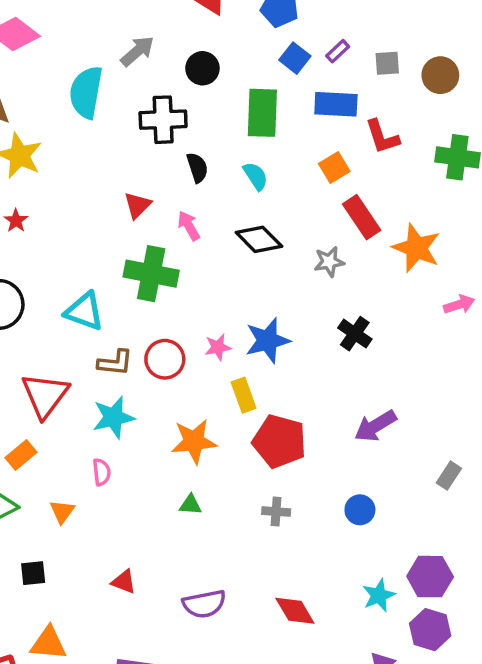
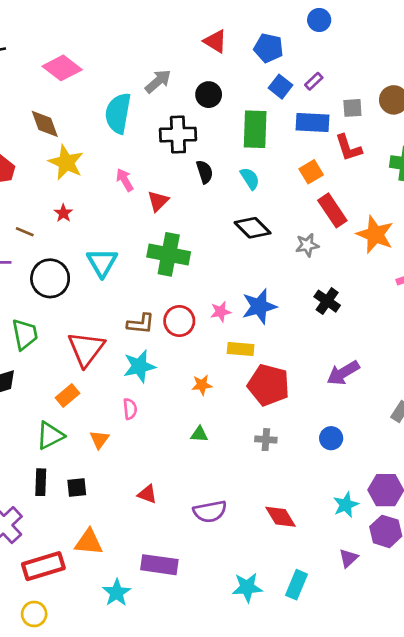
gray square: (387, 63) -> (352, 108), moved
pink arrow: (189, 226) -> (125, 180), moved
cyan triangle: (84, 311) -> (102, 262), moved, turned 40
yellow rectangle: (244, 395) -> (241, 349), turned -65
orange star: (194, 441) -> (202, 385), size x0.6

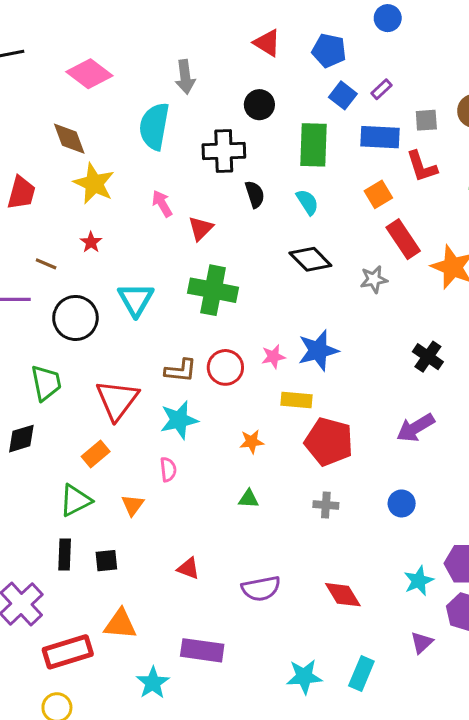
gray arrow: (158, 81) -> (185, 77), moved, turned 124
black cross: (327, 301) -> (428, 357), moved

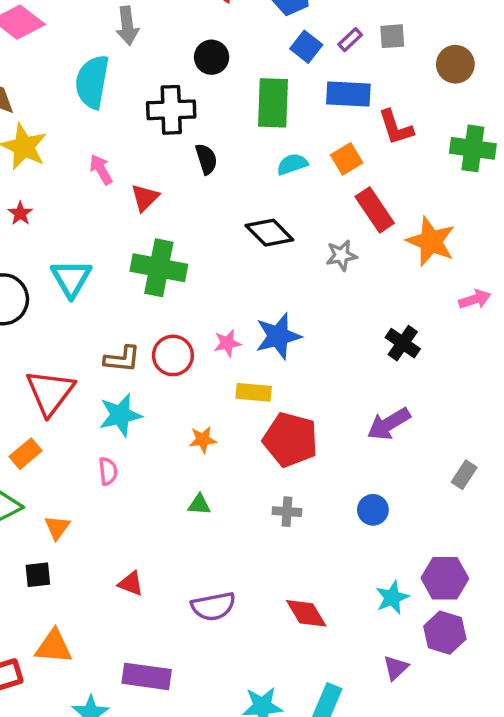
gray square: (426, 120) -> (392, 36), moved
cyan semicircle: (307, 202) -> (292, 164), moved, turned -76
orange triangle: (133, 505) -> (57, 527), moved

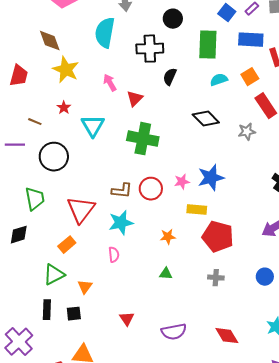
black semicircle: (206, 159) -> (170, 77), turned -138
cyan triangle: (71, 278) -> (93, 126), moved
red triangle: (131, 584) -> (127, 319), turned 35

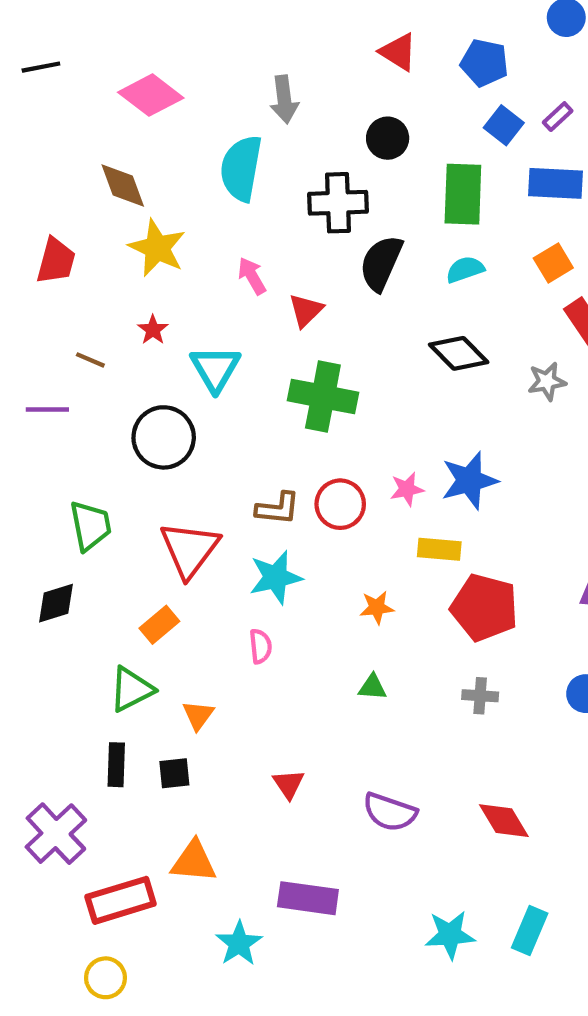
black semicircle: (170, 77) -> (381, 263), size x1.5
cyan semicircle: (219, 80) -> (465, 269), moved
black circle: (54, 157) -> (164, 437), moved
purple semicircle: (174, 332) -> (390, 812), turned 30

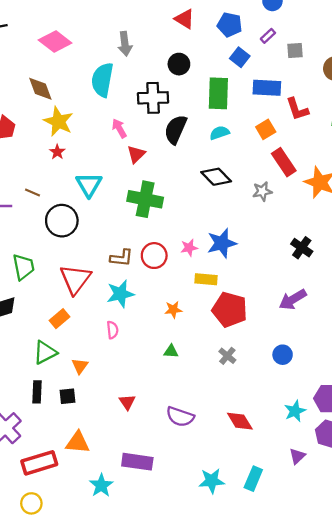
purple rectangle: (558, 117) -> (268, 36), moved
pink arrow: (252, 276) -> (119, 128), moved
red star: (153, 330) -> (57, 152), moved
brown line: (90, 360) -> (32, 192), moved
gray cross: (480, 696) -> (227, 356), turned 36

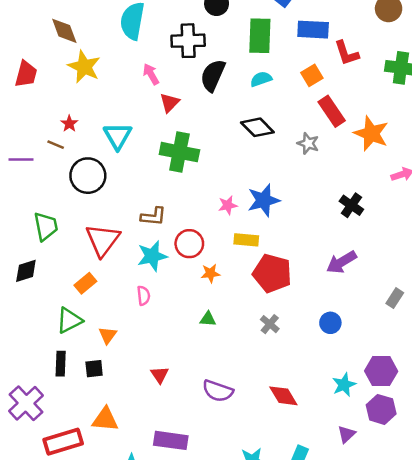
red star: (57, 152) -> (69, 124), moved
gray star: (262, 191) -> (308, 143), turned 30
red circle: (154, 256) -> (189, 244), moved

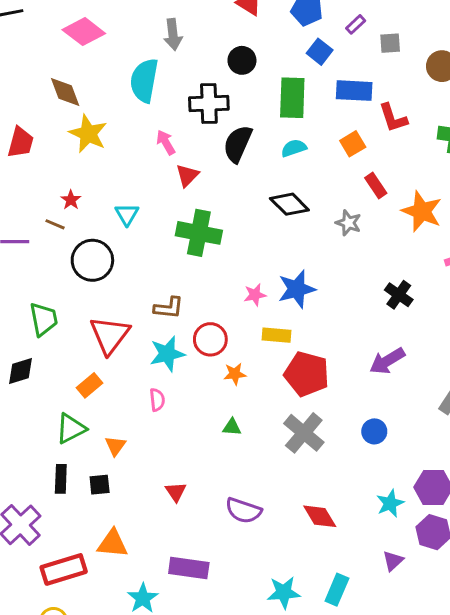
red rectangle: (332, 111) -> (376, 185), size x0.7
cyan triangle: (118, 136) -> (127, 214), size x0.7
gray cross: (270, 324) -> (304, 433), size x1.8

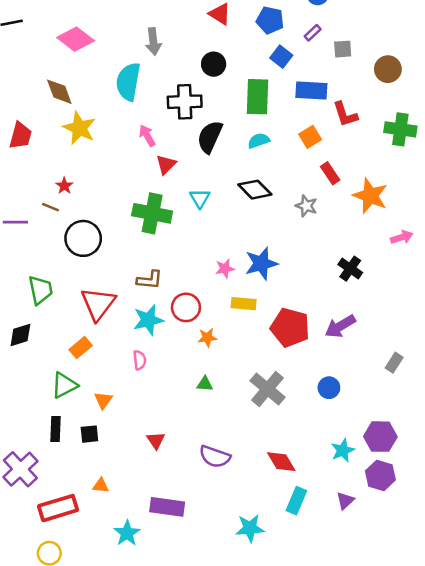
cyan triangle: (127, 214) -> (200, 198), moved
green cross: (199, 233) -> (152, 213), moved
red pentagon: (307, 374) -> (290, 327), moved
orange triangle: (113, 544) -> (101, 485), size x0.6
cyan rectangle: (337, 590) -> (296, 501), moved

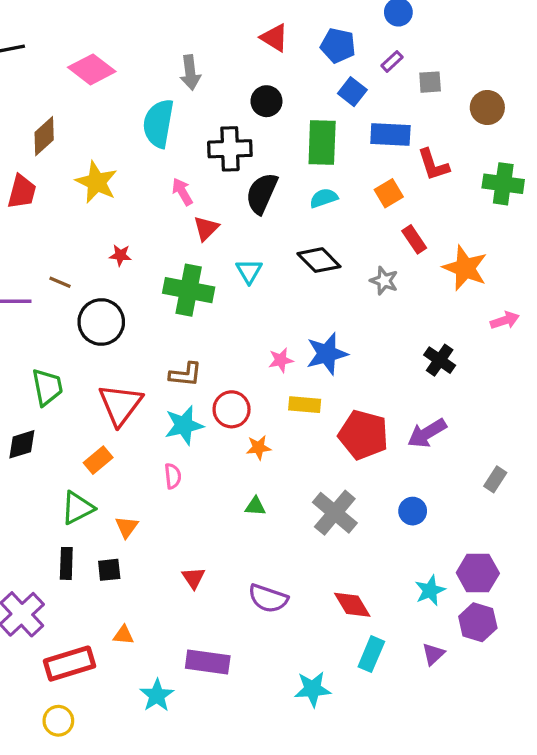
brown diamond: (59, 92) -> (44, 136), moved, turned 68
red star: (64, 186) -> (120, 255), moved, turned -30

